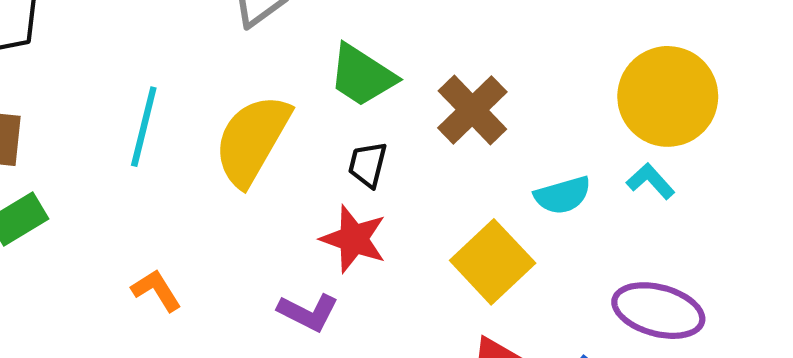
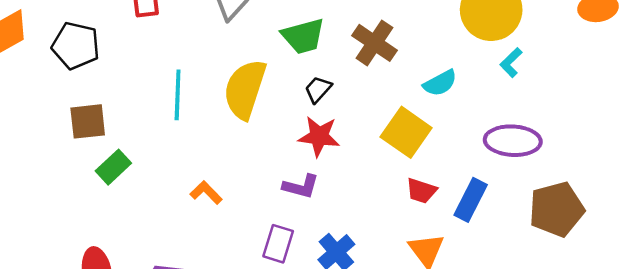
green trapezoid: (362, 75) -> (303, 36), turned -36
black trapezoid: (368, 165) -> (318, 89), turned 40
cyan L-shape: (651, 181) -> (511, 63), moved, turned -80

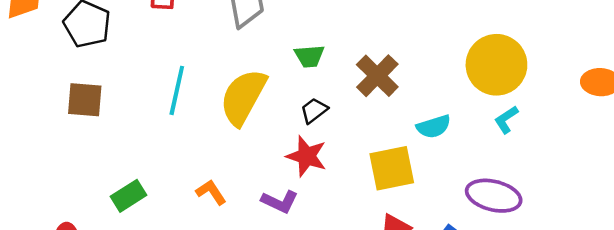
green trapezoid: (303, 36) -> (309, 56), size x0.7
yellow square: (406, 132) -> (392, 168), turned 33
green rectangle: (113, 167) -> (128, 196), moved
orange L-shape: (206, 193) -> (211, 192), moved

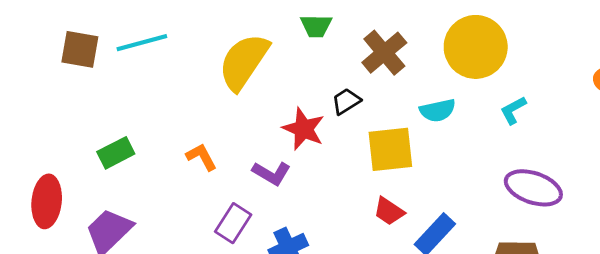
yellow circle: (496, 65) -> (476, 47), moved
cyan line: (177, 90) -> (142, 43), moved, turned 57
black trapezoid: (314, 111) -> (346, 101), moved
purple ellipse: (494, 196) -> (533, 188), moved

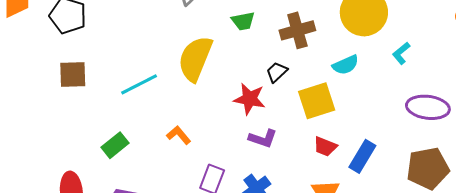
cyan line: (142, 43) -> (139, 84), moved
brown cross: (384, 53) -> (297, 30), turned 36
purple L-shape: (271, 173) -> (263, 139), moved

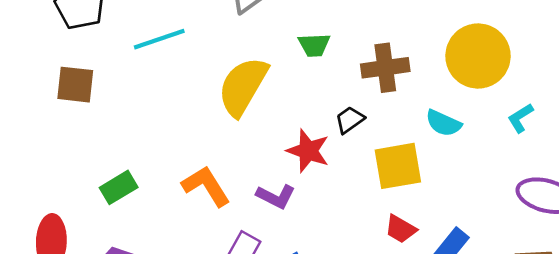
cyan semicircle: (346, 65) -> (443, 123), turned 40
cyan line: (139, 84) -> (159, 39), moved
orange L-shape: (179, 135) -> (206, 186), size x1.5
purple L-shape: (263, 139) -> (276, 196), moved

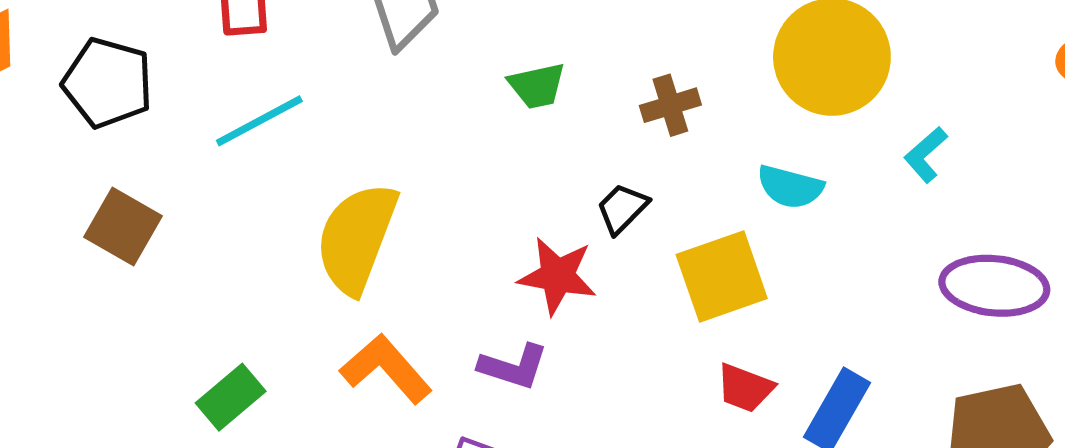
brown cross: (385, 68) -> (670, 105), size x0.7
brown square: (75, 85) -> (123, 227), turned 33
yellow semicircle: (243, 86) -> (357, 238), moved

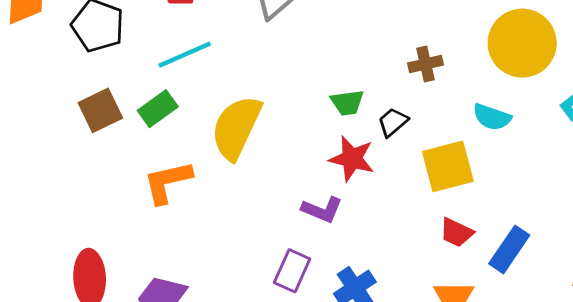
green trapezoid: (537, 86) -> (347, 103), moved
brown square: (123, 227) -> (100, 110), turned 30
orange L-shape: (386, 369) -> (168, 182), moved, turned -66
green rectangle: (231, 397) -> (158, 109), moved

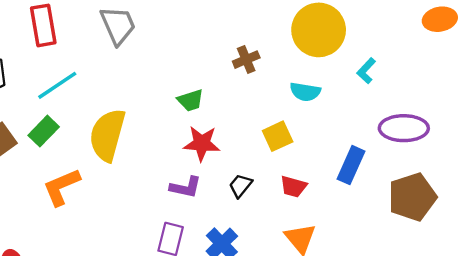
black trapezoid: (393, 122) -> (240, 186), moved
yellow square: (448, 166) -> (278, 136), size x0.7
blue rectangle: (509, 249) -> (351, 165), moved

